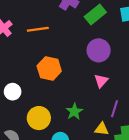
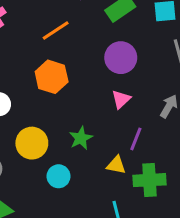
orange line: (38, 29) -> (56, 30), moved, turned -30

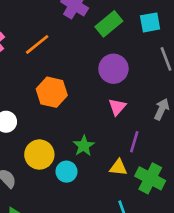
orange line: (56, 30) -> (37, 44), moved
cyan circle: (58, 176) -> (66, 172), moved
green cross: (149, 180) -> (150, 178), turned 36

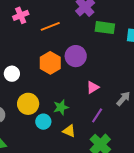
green rectangle: (109, 24) -> (105, 28), turned 30
purple circle: (113, 69) -> (76, 56), moved
yellow triangle: (118, 167) -> (69, 131), moved

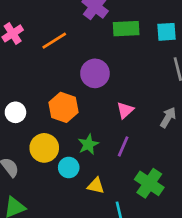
orange hexagon: (50, 63) -> (64, 107), moved
purple line: (97, 115) -> (123, 146), moved
yellow triangle: (69, 131) -> (96, 186), moved

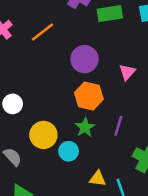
orange hexagon: (64, 107) -> (89, 96), moved
pink triangle: (125, 110) -> (127, 72), moved
yellow triangle: (96, 186) -> (98, 179), moved

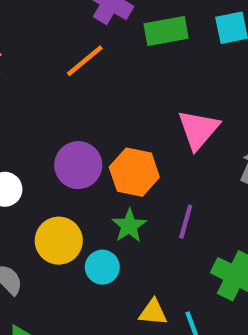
orange line: (43, 32) -> (85, 61), moved
purple circle: (84, 59) -> (78, 165), moved
pink triangle: (127, 72) -> (198, 130), size x1.5

